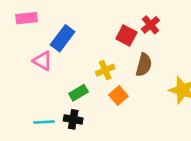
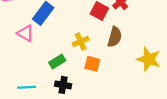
orange square: (118, 95) -> (92, 64), turned -35
black cross: (73, 119) -> (63, 85), moved

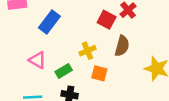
pink triangle: (25, 33) -> (37, 60), moved

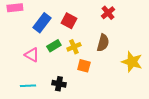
red square: (107, 20) -> (69, 21), moved
green rectangle: (64, 71) -> (54, 46), moved

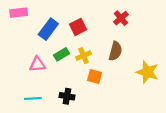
red square: (69, 21) -> (78, 27), turned 35
pink triangle: (32, 55) -> (37, 64), turned -35

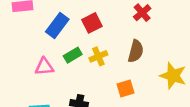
orange square: (94, 76) -> (125, 89), moved, turned -32

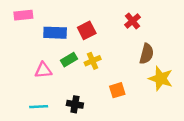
blue rectangle: (57, 25) -> (55, 33), turned 55
brown semicircle: (136, 51) -> (147, 54), moved

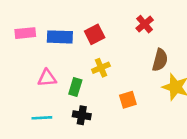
pink rectangle: (23, 15) -> (25, 33), moved
green rectangle: (69, 60) -> (75, 87), moved, turned -42

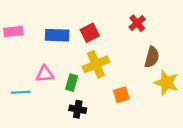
pink rectangle: (25, 33) -> (13, 32), moved
yellow cross: (101, 68) -> (96, 64), size x1.5
cyan line: (42, 118) -> (21, 92), moved

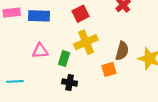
blue rectangle: (57, 35) -> (39, 16), moved
brown semicircle: (152, 57) -> (122, 51), moved
cyan line: (21, 92) -> (15, 81), moved

